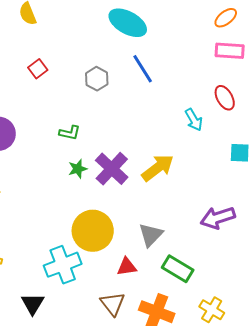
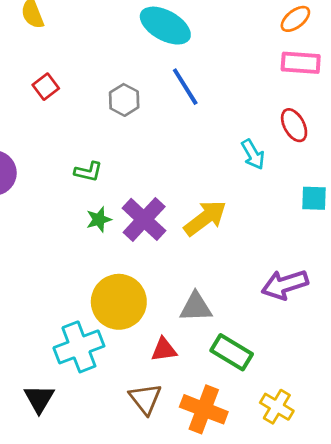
gray triangle: (151, 235) -> (196, 307), turned 44

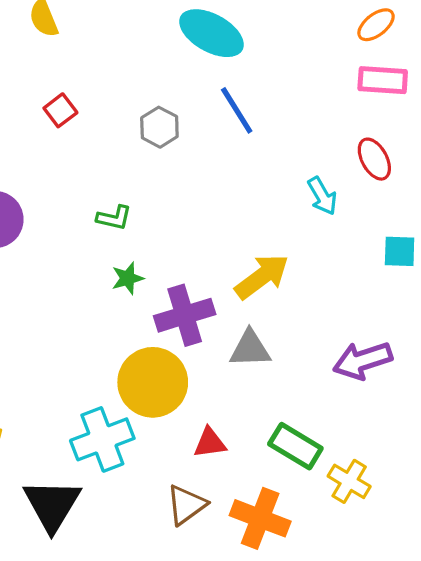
purple cross: (144, 219) -> (185, 315), moved, turned 30
gray triangle: (196, 307) -> (250, 349), moved
black triangle: (39, 399) -> (52, 505), size x1.5
brown triangle: (145, 399) -> (186, 505), turned 32
yellow cross: (277, 407) -> (349, 481), moved

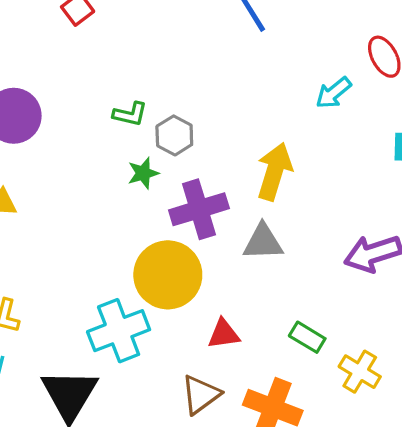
gray hexagon: (159, 127) -> (174, 135), moved
cyan arrow: (322, 196) -> (333, 93), turned 81
yellow arrow: (262, 277) -> (274, 172), turned -36
green rectangle: (295, 446) -> (307, 337), size x0.7

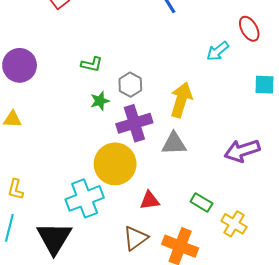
gray hexagon: (174, 135) -> (130, 85), moved

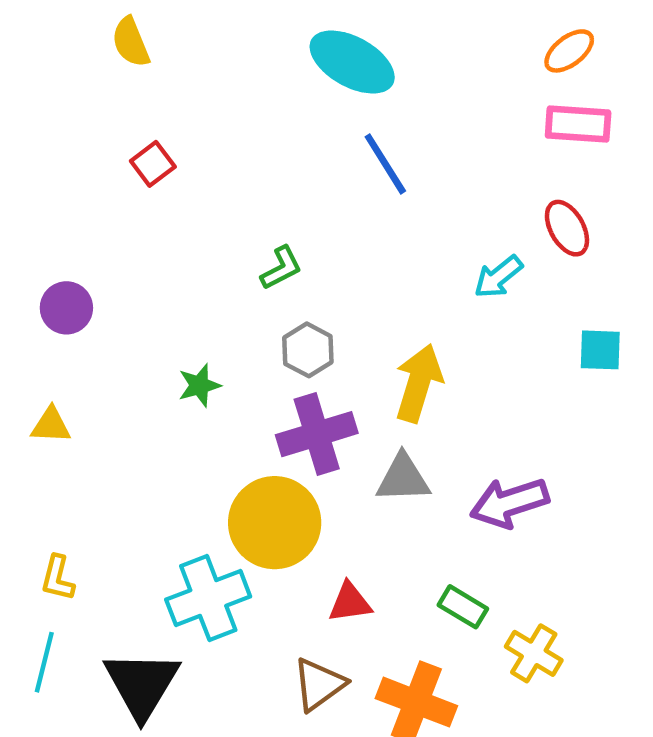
green L-shape: (92, 64) -> (281, 268), moved, turned -40
purple circle: (20, 65) -> (66, 308), size x0.7
green star: (100, 101) -> (199, 385), moved
purple arrow: (242, 151) -> (509, 503), moved

